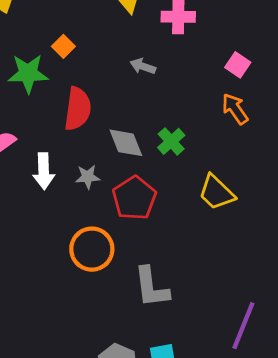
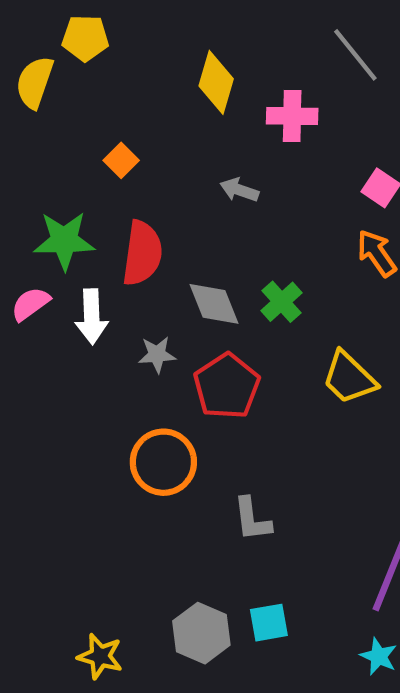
green star: (28, 73) -> (64, 241), moved
white arrow: (44, 171) -> (92, 317), moved
gray L-shape: (151, 287) -> (252, 519), size x0.7

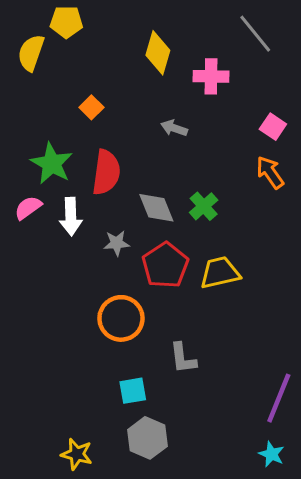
green star: (64, 241) -> (52, 163), turned 30
yellow trapezoid: (349, 378) -> (220, 273), moved, turned 123
cyan square: (269, 623) -> (133, 391), moved

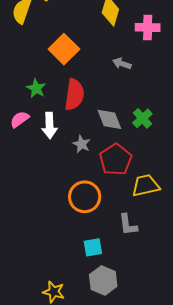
orange square: (91, 107) -> (64, 49), size x1.8
green star: (52, 163) -> (36, 88), size x0.7
gray star: (117, 243) -> (82, 144), turned 30
yellow trapezoid: (220, 273) -> (146, 185), moved

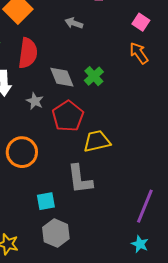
orange circle: (85, 197) -> (22, 152), moved
gray L-shape: (128, 225) -> (80, 179), size x1.4

